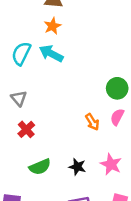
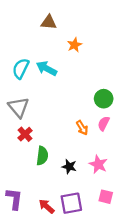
orange star: (52, 26) -> (75, 45), moved
gray triangle: (19, 98) -> (19, 107), size x1.5
green semicircle: (40, 167) -> (42, 156), moved, turned -60

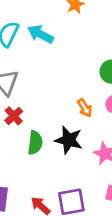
black star: (69, 167) -> (69, 140), moved, size x1.5

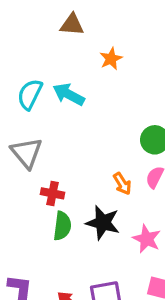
red cross: (14, 116) -> (53, 193), moved, turned -36

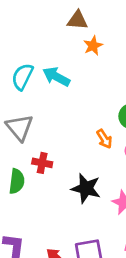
brown triangle: (72, 25) -> (77, 20), moved
orange arrow: (122, 184) -> (104, 139), moved
green semicircle: (62, 226) -> (17, 181), moved

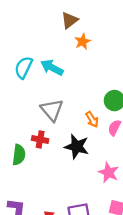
brown triangle: (77, 20) -> (70, 20), turned -42
gray triangle: (20, 128) -> (52, 110), moved
black star: (86, 188) -> (77, 147), moved

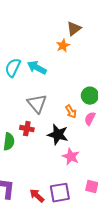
brown triangle: (70, 20) -> (74, 29), moved
pink star: (109, 172) -> (71, 157), moved

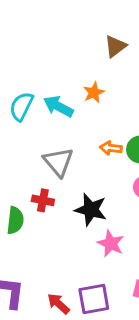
orange star: (63, 46) -> (94, 92), moved
orange arrow: (71, 112) -> (111, 148), moved, turned 128

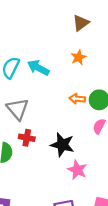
orange star: (94, 92) -> (78, 57), moved
gray triangle: (58, 162) -> (18, 109), moved

